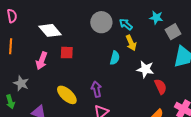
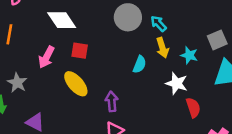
cyan star: (156, 18) -> (189, 55), moved
yellow ellipse: (67, 95) -> (76, 84), moved

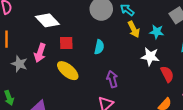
cyan semicircle: (140, 64) -> (99, 47), moved
gray star: (17, 83) -> (19, 64), moved
purple arrow: (112, 101) -> (112, 79), moved

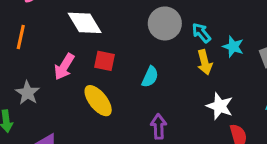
cyan star: (157, 32) -> (233, 47), moved
gray star: (19, 64) -> (28, 93), moved

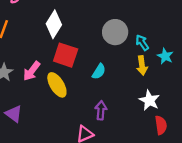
white diamond: (85, 23) -> (54, 24), turned 56
red square: (105, 61) -> (66, 55), size x1.5
pink arrow: (64, 67) -> (32, 71), moved

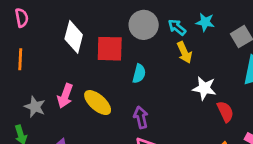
red square: (66, 55) -> (110, 49), moved
cyan star: (165, 56) -> (205, 22), moved
purple arrow: (101, 110) -> (141, 117), moved

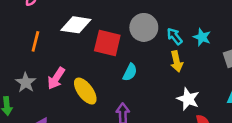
white diamond: (74, 37) -> (76, 25), turned 72
orange line: (20, 59) -> (35, 41), moved

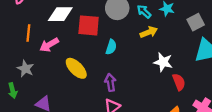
yellow arrow: (177, 61) -> (149, 32), turned -91
pink arrow: (56, 78) -> (49, 45), moved, turned 36

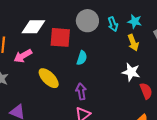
cyan arrow: (144, 12) -> (113, 24), turned -152
yellow arrow: (149, 32) -> (133, 43), moved, turned 91

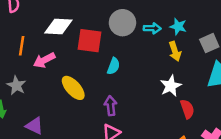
cyan arrow: (113, 24) -> (152, 28), turned -72
white star: (131, 72) -> (171, 86), turned 30

